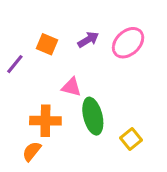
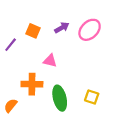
green ellipse: (93, 116) -> (60, 98), moved
yellow square: (131, 139) -> (92, 97), turned -32
orange semicircle: (32, 151) -> (11, 106), moved

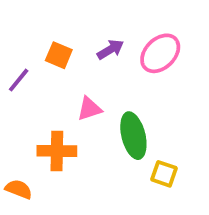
pink triangle: (50, 61) -> (89, 109), turned -32
green ellipse: (60, 98) -> (133, 136), moved
orange semicircle: (11, 106) -> (19, 189), turned 72

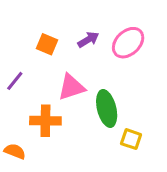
purple line: (19, 80) -> (15, 81), moved
pink triangle: (89, 109) -> (71, 87), size x1.4

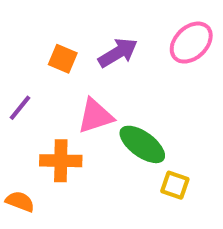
purple arrow: (88, 40) -> (118, 53), size x1.4
pink ellipse: (128, 43) -> (191, 43), moved
green ellipse: (107, 108) -> (142, 144), turned -40

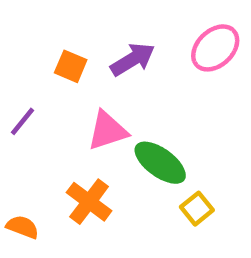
orange cross: (61, 161) -> (89, 202), moved, turned 36
yellow square: (175, 185) -> (197, 209), turned 32

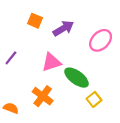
pink ellipse: (215, 48) -> (101, 40), moved
orange square: (71, 66) -> (35, 21), moved

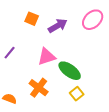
pink ellipse: (101, 40) -> (93, 20), moved
yellow square: (94, 99) -> (77, 94), moved

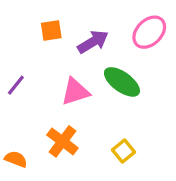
orange square: (32, 19) -> (51, 31), turned -32
green ellipse: (70, 71) -> (122, 82), moved

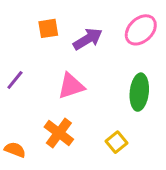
green ellipse: (122, 82) -> (139, 92), moved, turned 60

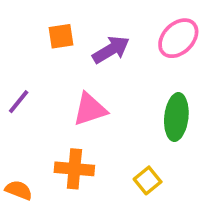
orange cross: (59, 133) -> (74, 169), turned -32

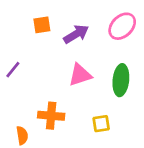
pink triangle: (90, 109) -> (80, 75), moved
yellow square: (148, 180) -> (101, 124), turned 30
orange semicircle: (19, 190) -> (22, 135), moved, turned 60

